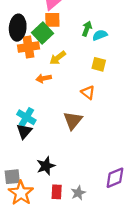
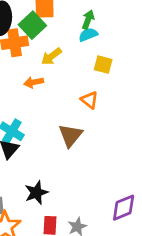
cyan semicircle: (100, 35) -> (88, 35), moved

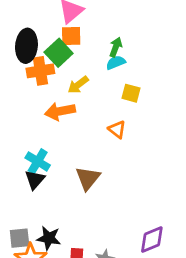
orange arrow: (34, 82) -> (60, 111), size x1.5
brown triangle: (70, 135) -> (88, 178), moved
black star: (36, 193) -> (49, 238), moved, turned 30

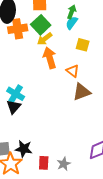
green square: (59, 53) -> (41, 25), moved
cyan semicircle: (116, 62) -> (72, 23), turned -32
orange arrow: (60, 111) -> (50, 58), moved, turned 85
brown triangle: (88, 178) -> (82, 92), moved, turned 30

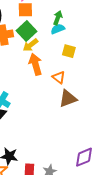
cyan semicircle: (72, 23) -> (58, 29), turned 32

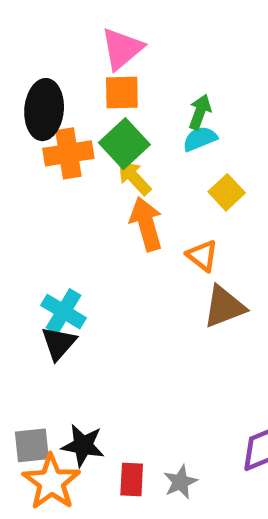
yellow arrow: (30, 45) -> (134, 178), turned 84
yellow square: (69, 51) -> (227, 192), turned 32

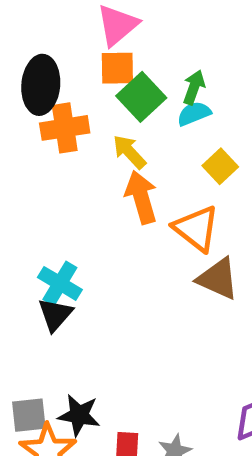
green square: (124, 144) -> (141, 97), moved
orange triangle: (202, 256) -> (196, 228), size x1.5
brown triangle: (224, 307) -> (218, 279), turned 45

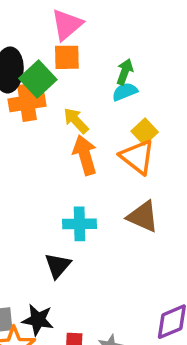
green square: (141, 97) -> (38, 79), moved
orange triangle: (196, 228) -> (137, 157), moved
cyan cross: (60, 283) -> (80, 224), moved, turned -32
black triangle: (55, 315) -> (58, 266), moved

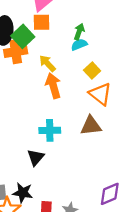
orange triangle: (137, 157) -> (100, 94), moved
brown triangle: (143, 217) -> (91, 126), turned -30

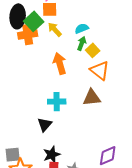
green arrow: (79, 32) -> (82, 43), moved
yellow arrow: (47, 63) -> (55, 29), moved
black star: (23, 193) -> (52, 155), moved, turned -30

